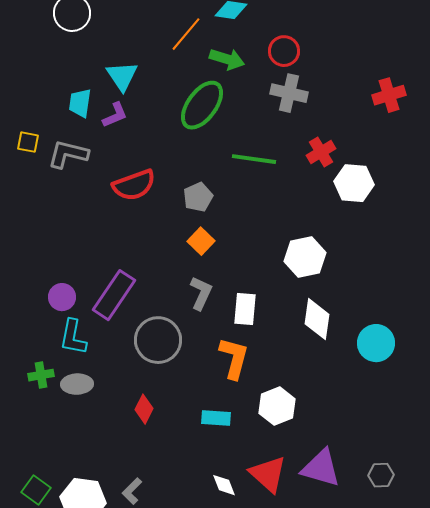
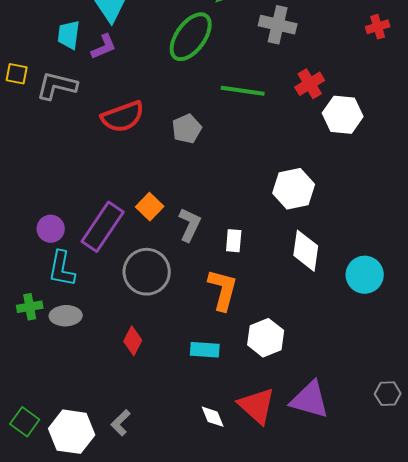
red cross: (389, 95) -> (378, 27), size x0.7
orange square: (201, 241) -> (150, 207), moved
white rectangle: (245, 309) -> (234, 241), size x0.7
gray hexagon: (381, 475) -> (388, 394), moved

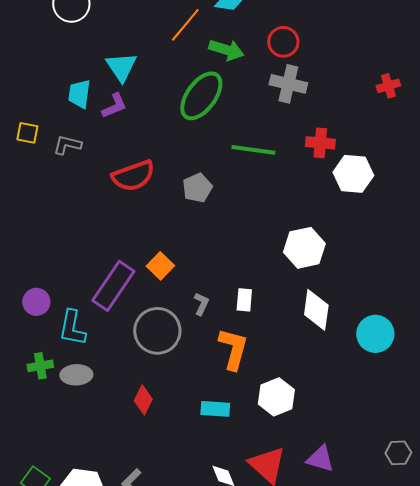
red cross: (310, 84) -> (320, 143), turned 36
gray L-shape: (57, 86) -> (67, 145), size x0.7
gray L-shape: (190, 225) -> (201, 304), moved, size x0.7
purple circle: (51, 229) -> (36, 302), moved
purple triangle: (310, 400) -> (320, 459), size x0.7

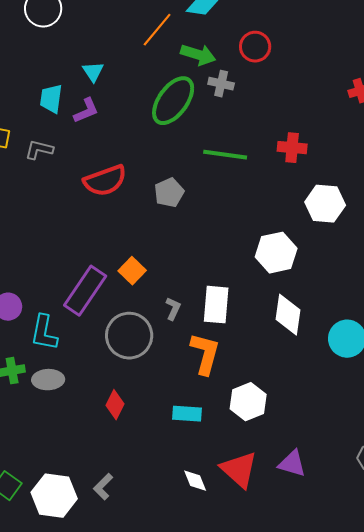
cyan triangle: (121, 67) -> (93, 72), size x0.7
gray cross: (288, 84) -> (221, 84), moved, size x0.7
white hexagon: (353, 174) -> (325, 204), moved
white rectangle: (244, 300) -> (216, 305), size x1.6

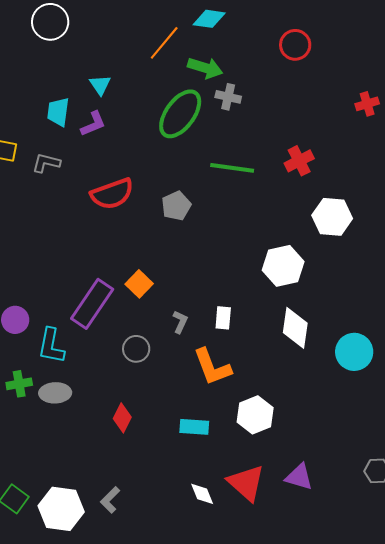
red circle: (255, 47) -> (295, 45), moved
red cross: (292, 148) -> (299, 161), turned -32
white rectangle: (216, 305) -> (223, 318), size x0.6
gray circle: (129, 336) -> (136, 349), size x0.6
orange L-shape: (205, 354) -> (212, 367), turned 144

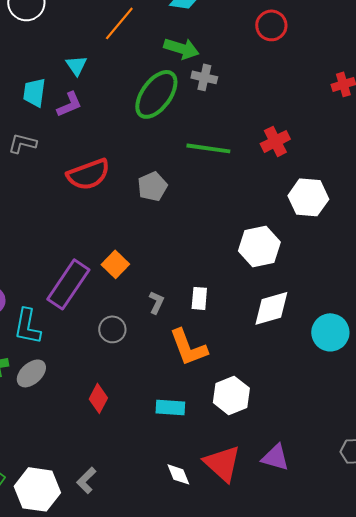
orange line: (164, 43) -> (119, 23), moved
white diamond: (295, 328) -> (271, 308), turned 66
gray ellipse: (55, 393) -> (31, 373), turned -40

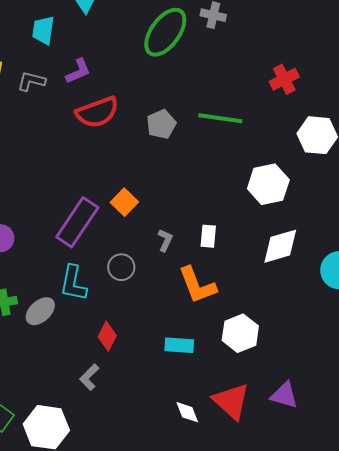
purple L-shape: (69, 104) -> (78, 71), moved
green line: (208, 148) -> (220, 118), moved
cyan L-shape: (27, 326) -> (73, 283), moved
gray L-shape: (86, 480) -> (89, 377), moved

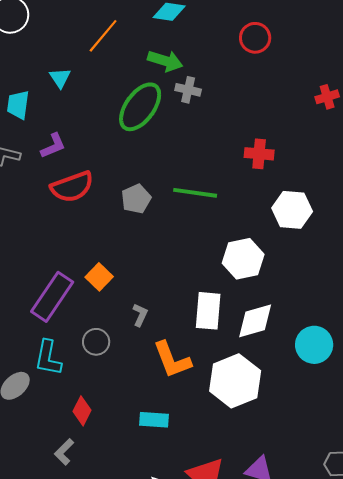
red cross: (284, 79) -> (259, 154), turned 32
white rectangle: (208, 236) -> (208, 311), moved, size x1.6
white hexagon: (240, 333) -> (235, 381), moved, size x1.4

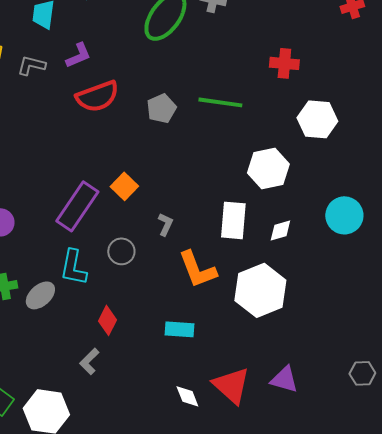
white diamond: (255, 321) -> (280, 230), size x0.6
cyan circle: (314, 345) -> (344, 215), moved

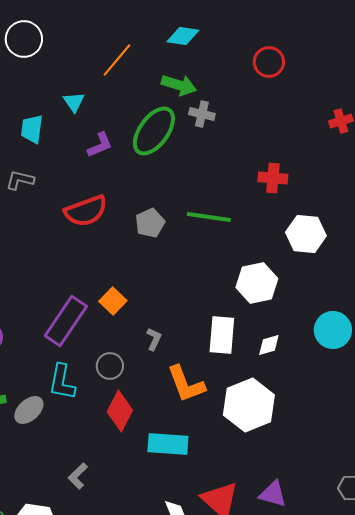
purple L-shape: (78, 55) -> (100, 145), moved
red diamond: (107, 320) -> (120, 411), moved, size x1.4
cyan rectangle: (179, 329) -> (168, 444), size x1.4

